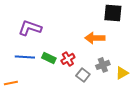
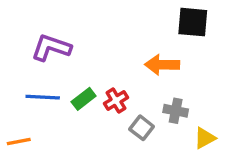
green rectangle: (49, 58) -> (84, 99), turned -64
gray cross: (103, 65) -> (176, 111), turned 32
yellow triangle: (122, 73) -> (205, 138), moved

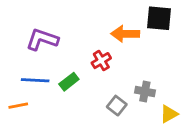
orange arrow: (162, 65) -> (125, 34), moved
red cross: (116, 101) -> (101, 61), moved
orange line: (19, 141) -> (18, 106), moved

